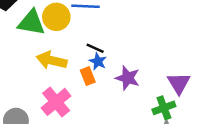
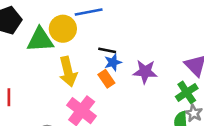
yellow arrow: (52, 60) -> (68, 72), turned -104
blue star: (98, 61) -> (113, 62), turned -30

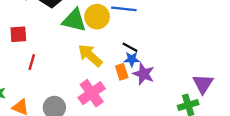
yellow arrow: (68, 72) -> (90, 55), turned 128
purple star: (145, 72) -> (144, 74), moved

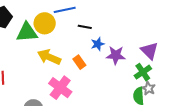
black line: (130, 47) -> (85, 27), moved
blue star: (132, 59) -> (98, 44), moved
purple star: (144, 74) -> (116, 55), moved

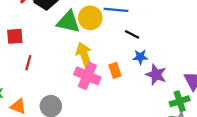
yellow arrow: (49, 57) -> (84, 55), turned 30
pink cross: (60, 88) -> (87, 76), moved, turned -30

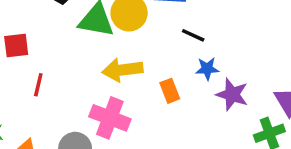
yellow arrow: (84, 55) -> (122, 70), turned -75
pink cross: (87, 76) -> (110, 118), moved

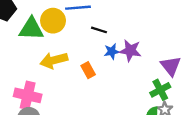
purple star: (232, 94) -> (130, 51), moved
pink cross: (110, 118) -> (28, 95), moved

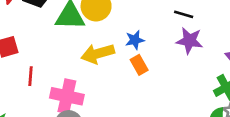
black line: (99, 30) -> (184, 14), moved
blue star: (112, 51) -> (135, 40), moved

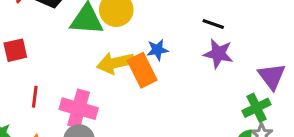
orange rectangle: (139, 65) -> (142, 70), moved, size x1.5
red line: (30, 76) -> (35, 97), moved

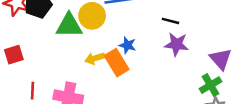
blue star: (157, 50) -> (128, 45), turned 30
yellow arrow: (115, 63) -> (95, 58), size x0.7

